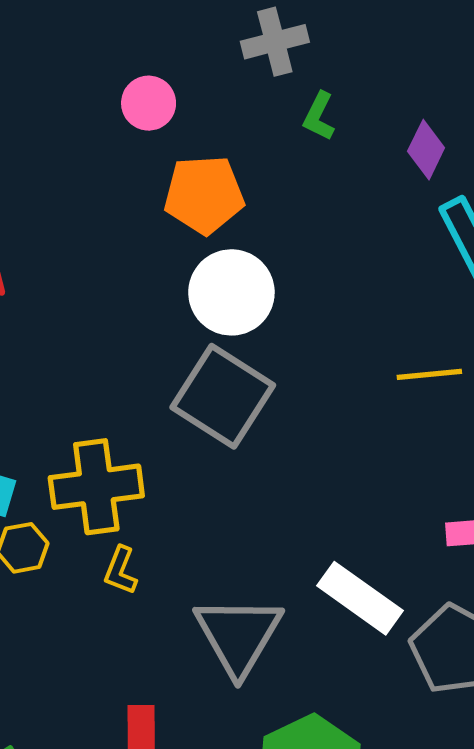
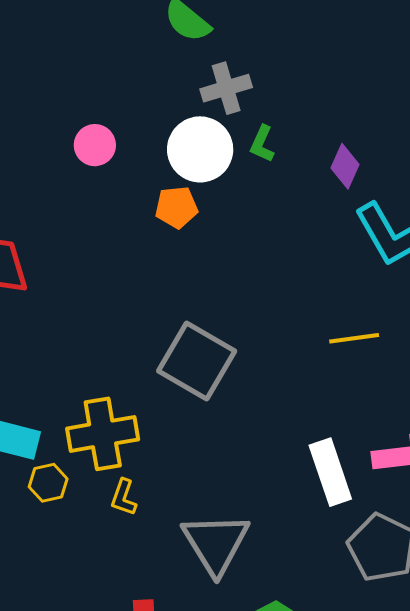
pink circle: (149, 103) -> (95, 145), moved
orange pentagon: (204, 195) -> (176, 207), size x0.7
white circle: (231, 292) -> (200, 149), moved
white rectangle: (360, 598) -> (330, 472), moved, turned 38

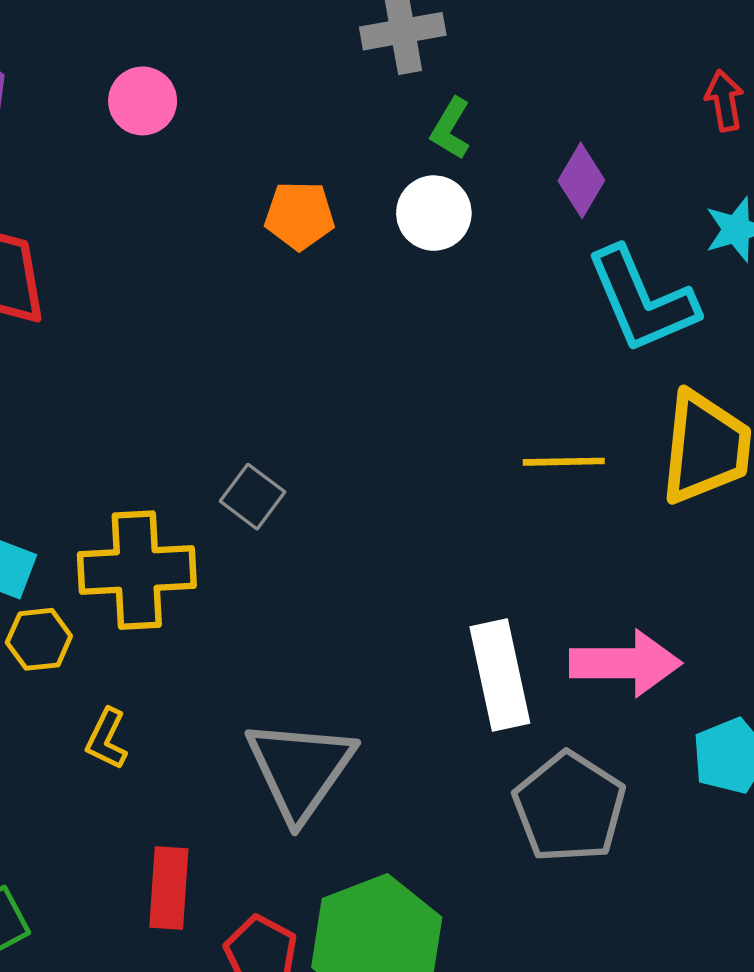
pink circle: (95, 145) -> (143, 101), moved
white circle: (200, 149) -> (434, 213), moved, size x0.7
gray square: (197, 361) -> (253, 497), moved, size x0.5
yellow L-shape: (124, 497) -> (107, 739), moved

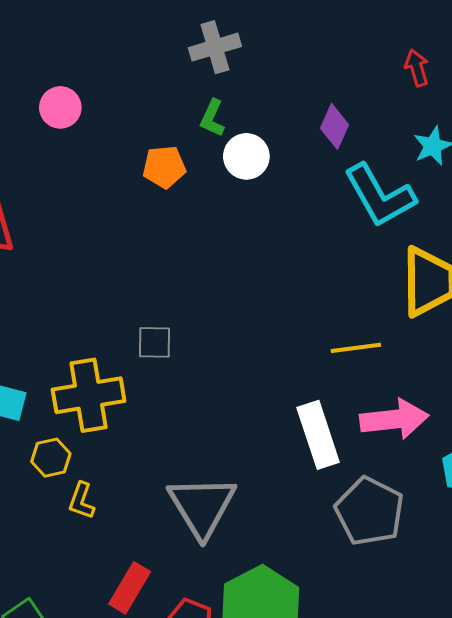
green L-shape: (451, 129) -> (212, 118), moved
yellow line: (564, 462) -> (356, 348), moved
gray square: (253, 497) -> (154, 342), turned -30
yellow hexagon: (39, 639) -> (51, 458), moved
red rectangle: (169, 888) -> (130, 588), turned 33

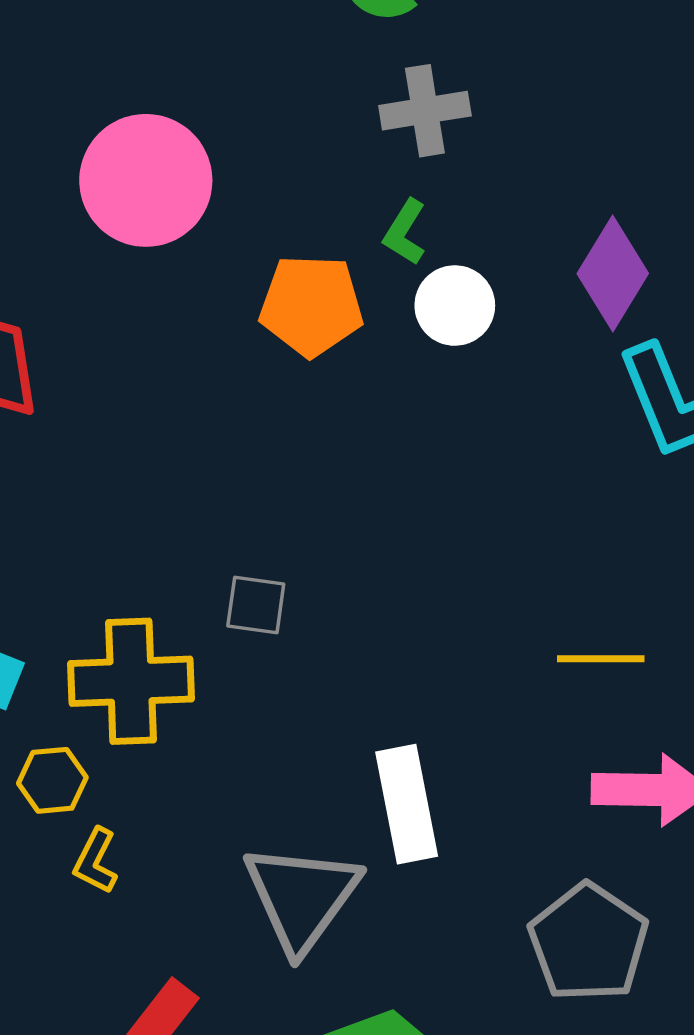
pink circle: (60, 107) -> (146, 180), size x1.8
purple diamond: (334, 126) -> (613, 273), size x1.4
orange pentagon: (164, 167) -> (311, 306), size x1.4
white rectangle: (318, 435) -> (407, 804), moved

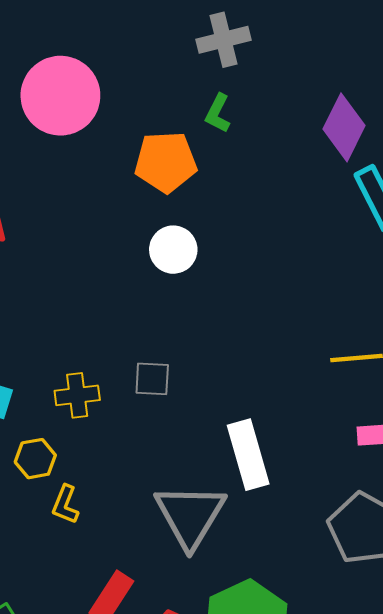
white circle: (455, 306) -> (173, 250), moved
gray square: (256, 605) -> (152, 379), moved
yellow cross: (131, 681) -> (77, 395), size x0.6

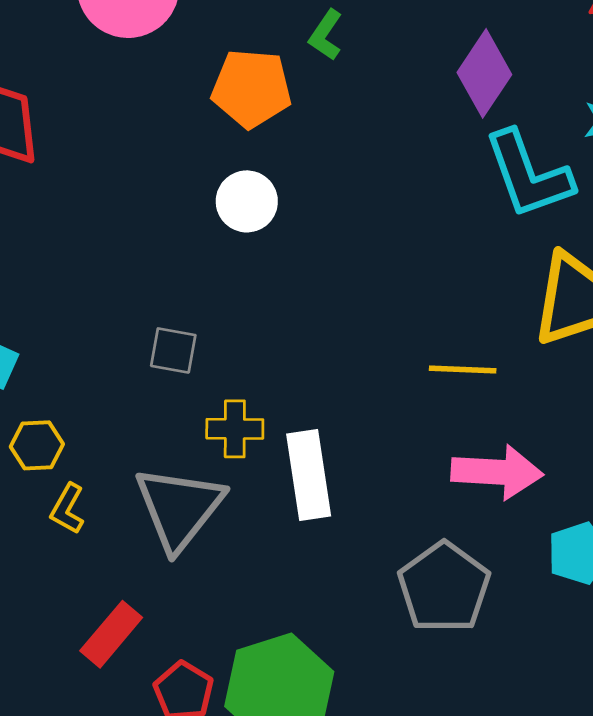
gray square: (152, 379) -> (173, 350), moved
yellow cross: (77, 395) -> (235, 429), moved
gray triangle: (190, 516) -> (179, 508), moved

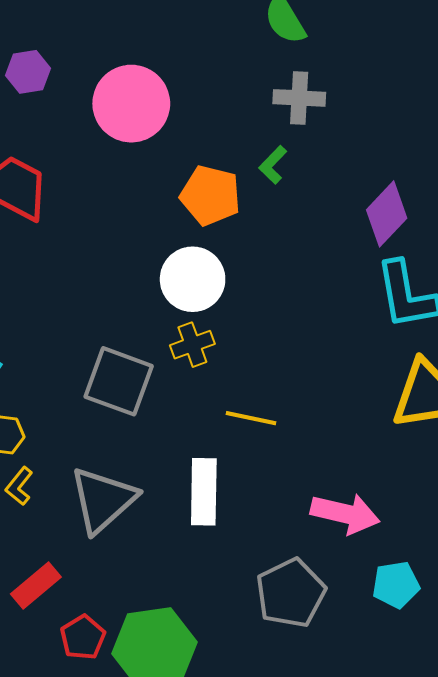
white circle: (247, 201) -> (193, 279), size x1.4
gray square: (173, 350) -> (119, 381), size x1.8
yellow line: (463, 369) -> (251, 418), moved
yellow cross: (235, 429) -> (192, 345), moved, turned -30

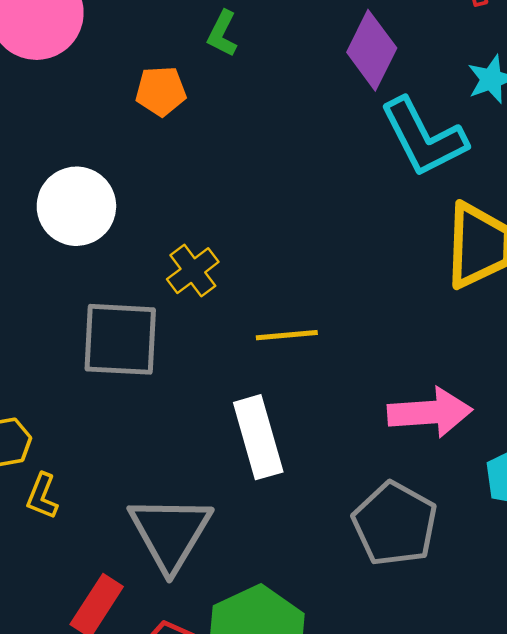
orange pentagon: (210, 195) -> (161, 91), size x0.7
white circle: (193, 279) -> (76, 206), moved
gray triangle: (103, 500) -> (170, 533), moved

